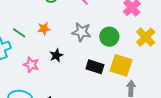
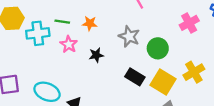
green line: (19, 33) -> (62, 22), turned -40
yellow cross: (146, 37) -> (194, 72), moved
pink star: (31, 65) -> (69, 44), moved

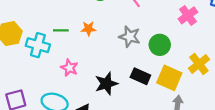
cyan cross: (38, 33) -> (38, 45), turned 30
pink star: (69, 44) -> (69, 68), moved
black star: (96, 55) -> (106, 84), moved, size x1.5

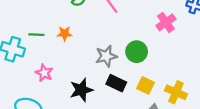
gray star: (130, 37) -> (106, 56), moved, turned -30
yellow cross: (199, 64) -> (176, 92), moved, turned -30
yellow square: (169, 78) -> (146, 85), size x0.7

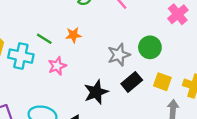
green line: (36, 35) -> (44, 39), turned 35
pink star: (44, 73) -> (57, 66), moved, turned 30
black rectangle: (116, 83) -> (132, 82), turned -60

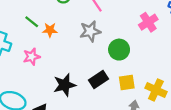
green line: (44, 39) -> (32, 22), moved
gray star: (119, 55) -> (90, 31), moved
yellow square: (162, 82) -> (127, 83), turned -35

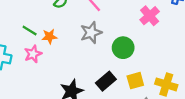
pink star: (32, 57) -> (33, 54), moved

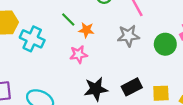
green circle: (123, 48) -> (165, 44), moved
pink star: (33, 54) -> (79, 54), moved

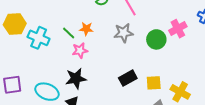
green line: (68, 20) -> (69, 33), moved
black star: (96, 89) -> (76, 78), moved

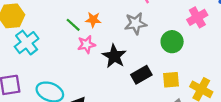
cyan cross: (39, 38) -> (27, 43), moved, turned 30
green circle: (156, 39) -> (172, 42), moved
black star: (76, 78) -> (114, 56), moved, turned -30

